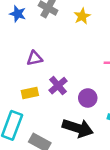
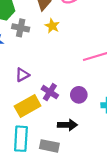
yellow rectangle: (30, 93) -> (28, 106), size x1.6
black arrow: (78, 128) -> (67, 125), moved, size x0.7

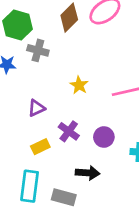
yellow star: (52, 26) -> (79, 85), moved
yellow rectangle: (28, 106) -> (40, 147), size x0.6

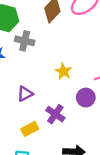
purple circle: (104, 137) -> (86, 98), moved

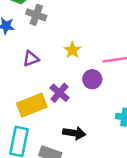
purple triangle: (25, 94) -> (31, 59), moved
yellow rectangle: (30, 129) -> (32, 105), size x1.6

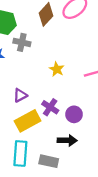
purple triangle: (31, 59) -> (20, 95), moved
purple circle: (92, 79) -> (74, 114), moved

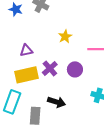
purple circle: (74, 114) -> (75, 69), moved
gray rectangle: (49, 161) -> (35, 116), turned 66

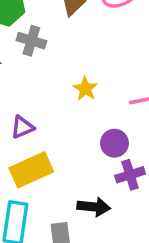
purple cross: (50, 68) -> (130, 175), moved, turned 35

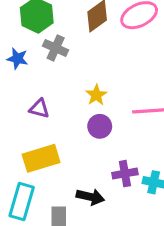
purple triangle: (22, 127) -> (39, 109), moved, turned 30
purple circle: (114, 143) -> (100, 126), moved

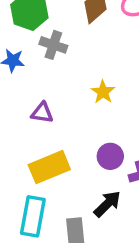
purple circle: (100, 126) -> (110, 156), moved
black arrow: (90, 197) -> (107, 204), turned -52

